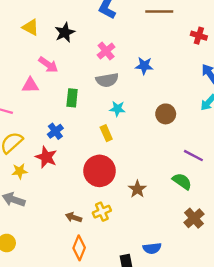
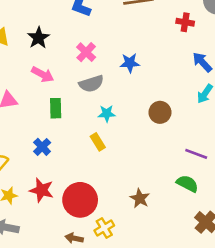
pink arrow: (48, 65) -> (43, 74), moved
red star: (46, 157) -> (42, 190), moved
red circle: (100, 171) -> (80, 200), moved

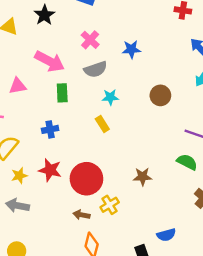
black star: (38, 38) -> (44, 15), moved
pink arrow: (43, 74) -> (50, 61), size x1.4
blue cross: (42, 147) -> (50, 129), turned 35
brown star: (140, 198) -> (143, 177), turned -30

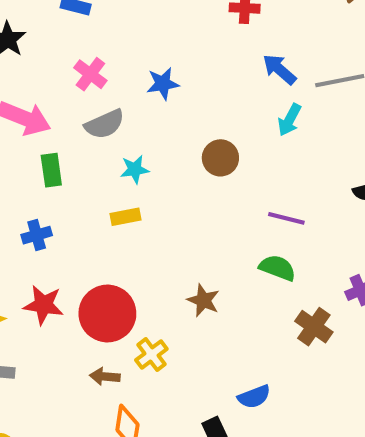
yellow rectangle: (102, 124) -> (125, 217), turned -63
brown star: (143, 177) -> (203, 300), turned 30

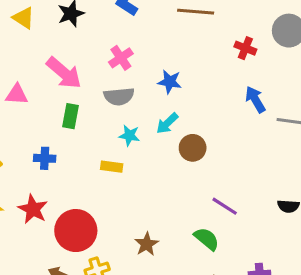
cyan arrow: (290, 120) -> (167, 123), moved

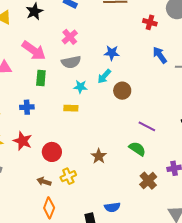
blue star: (170, 82) -> (112, 53), moved
red circle: (76, 231) -> (52, 152), size x0.7

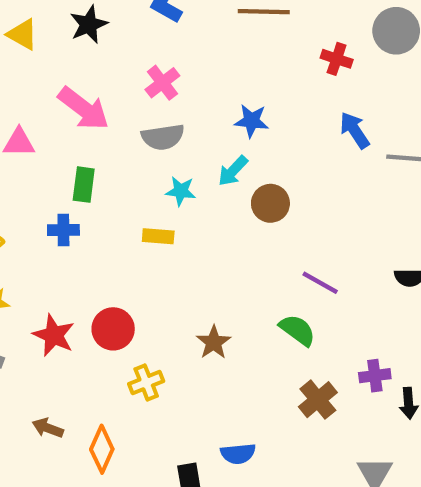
green rectangle: (41, 78) -> (84, 185), moved
red star: (23, 141) -> (54, 335), moved
brown arrow: (44, 181) -> (48, 428), moved

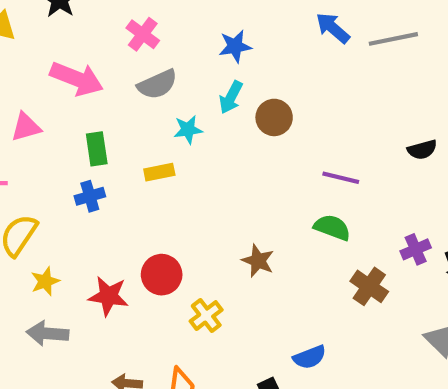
yellow rectangle: (158, 236) -> (159, 172), moved

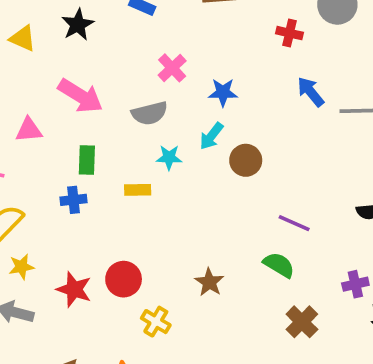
pink cross: (143, 34) -> (172, 68), moved
purple cross: (416, 249) -> (355, 284), moved
yellow cross: (206, 316) -> (156, 322), turned -32

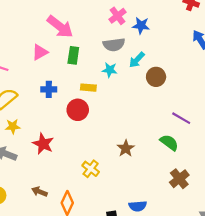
blue star: (223, 92) -> (141, 26), moved
gray semicircle: (150, 113) -> (114, 45), moved
pink triangle: (29, 130) -> (40, 52), moved, turned -30
green rectangle: (87, 160) -> (73, 55), moved
red circle: (124, 279) -> (78, 110), moved

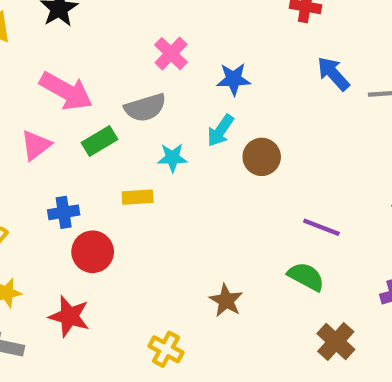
blue star: (141, 26) -> (234, 79), moved
gray semicircle: (114, 45) -> (145, 108), moved
green rectangle: (73, 55) -> (100, 141), turned 60
red circle: (78, 110) -> (93, 252), moved

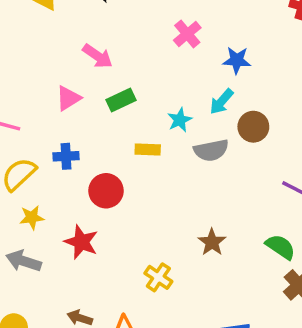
pink arrow: (66, 91) -> (98, 56), size x0.7
gray semicircle: (145, 108) -> (211, 150), moved
cyan star: (172, 158) -> (180, 120), turned -30
blue cross: (64, 212) -> (66, 156), moved
green semicircle: (306, 277) -> (280, 247), moved

